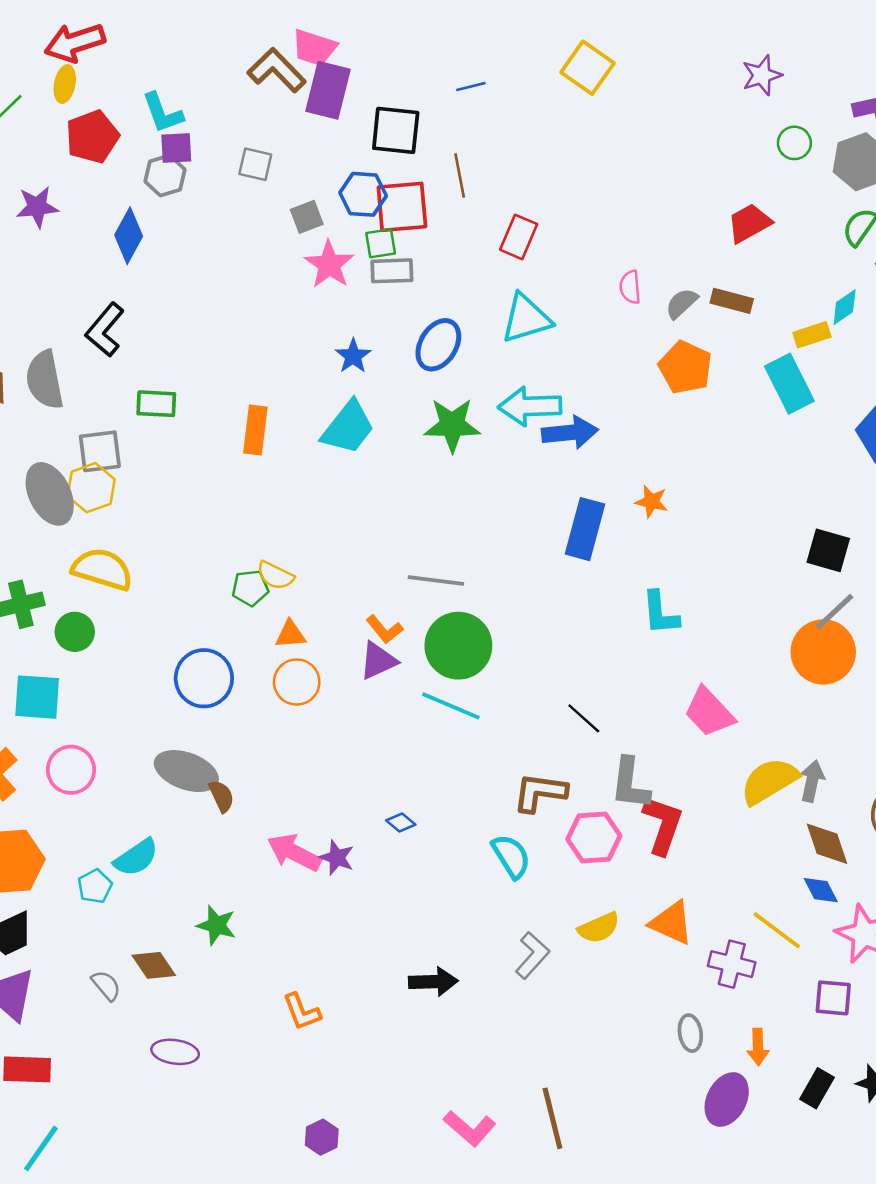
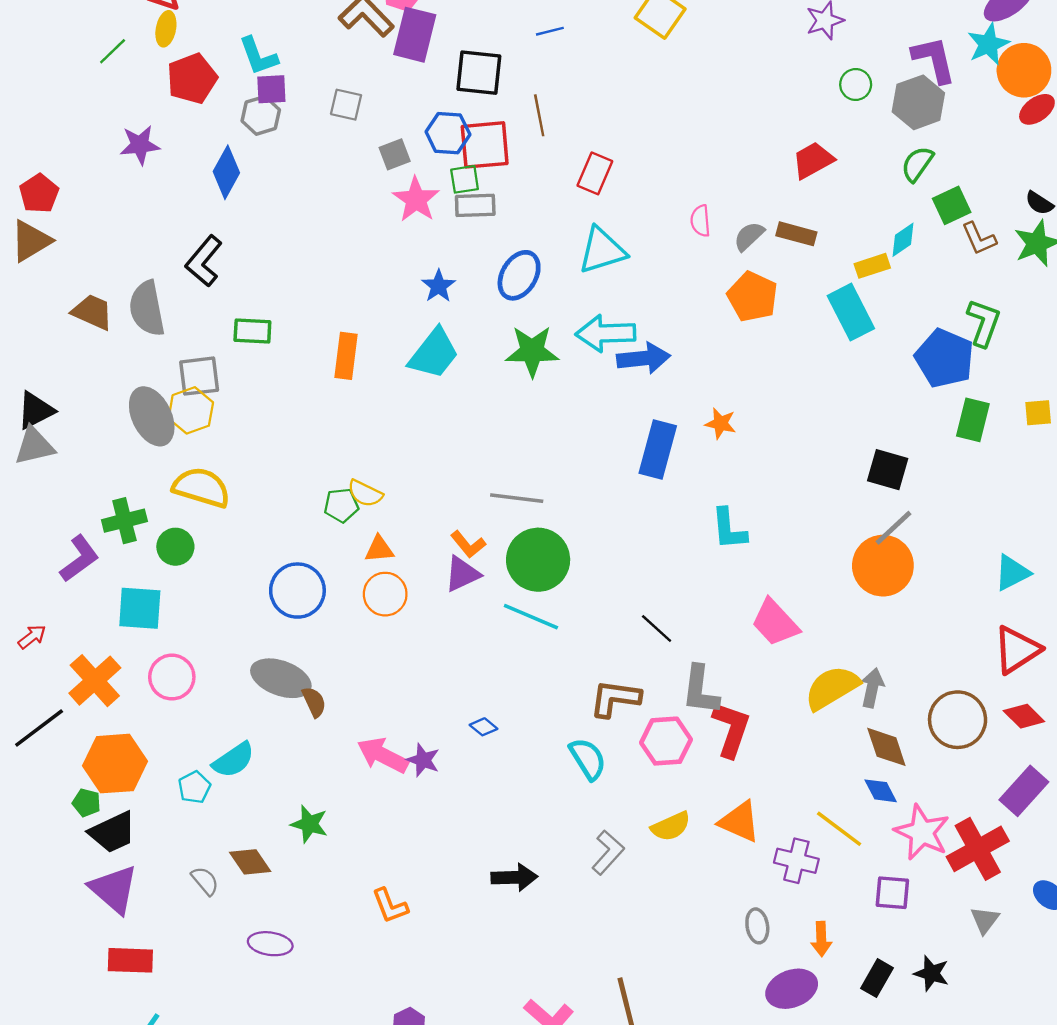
purple ellipse: (727, 1099) -> (792, 989), turned 42

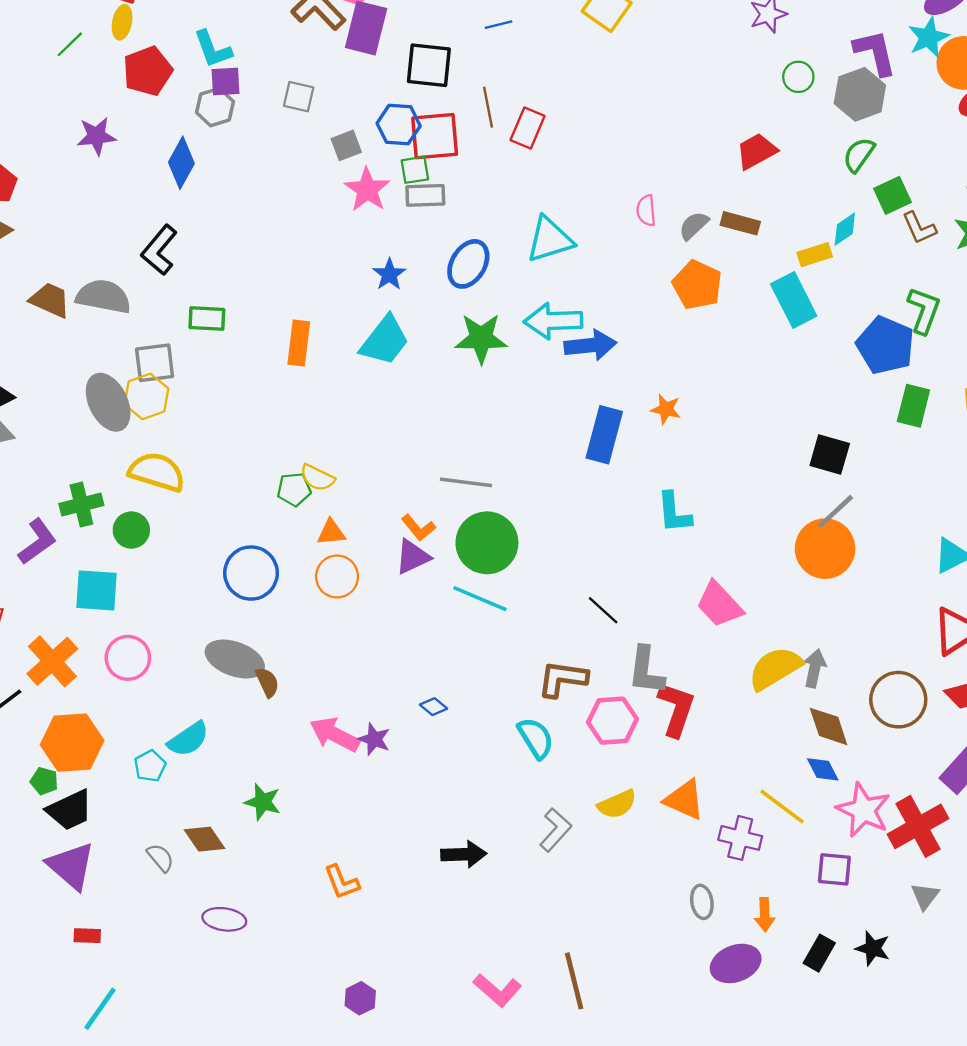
red rectangle: (595, 173) -> (528, 128), moved
gray semicircle: (147, 308) -> (103, 296), turned 112
red rectangle: (130, 960) -> (87, 936), size x0.6

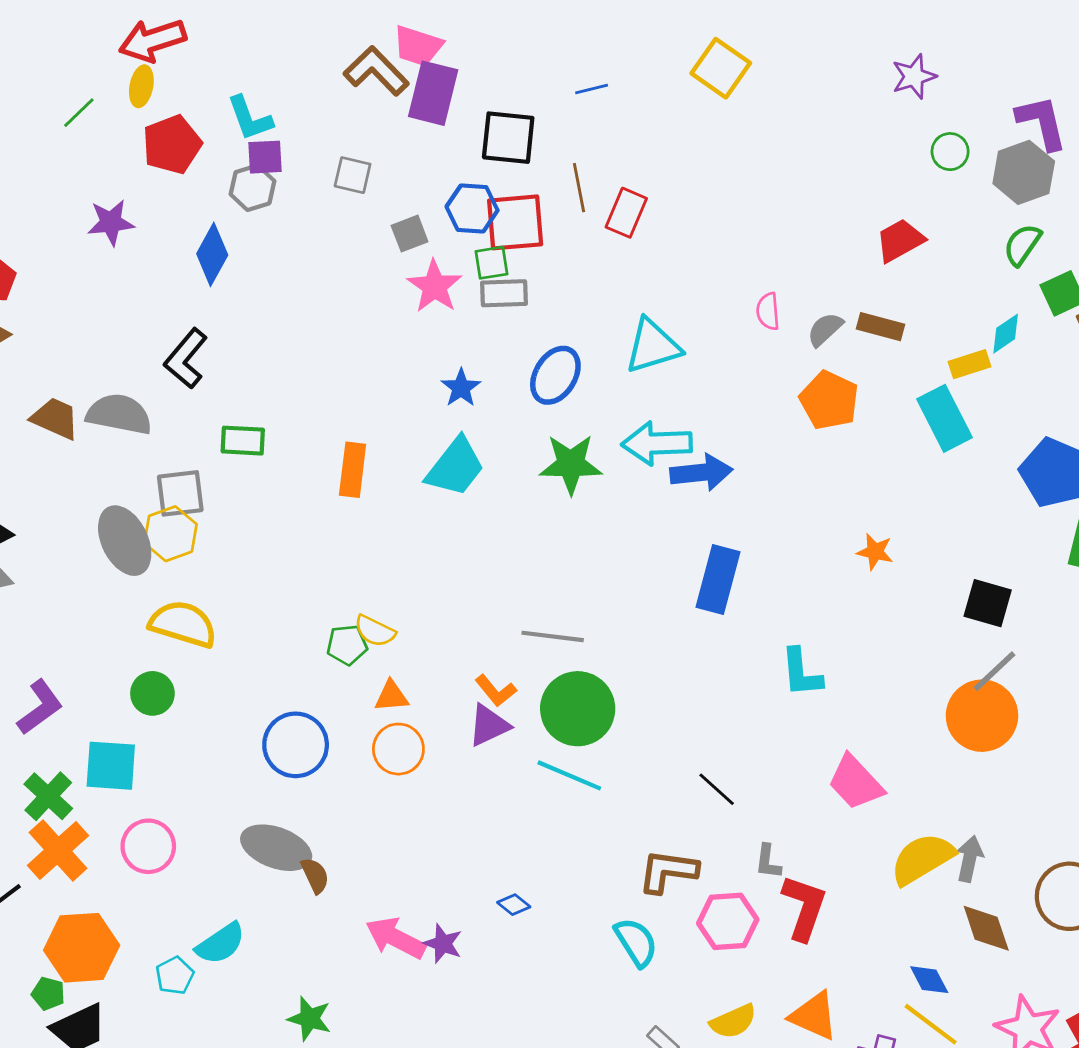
orange star: (666, 409) -> (875, 552), moved
green cross: (81, 504) -> (48, 796), moved, turned -33
gray L-shape: (646, 671) -> (768, 862), size x0.6
blue diamond: (823, 769) -> (929, 980), moved

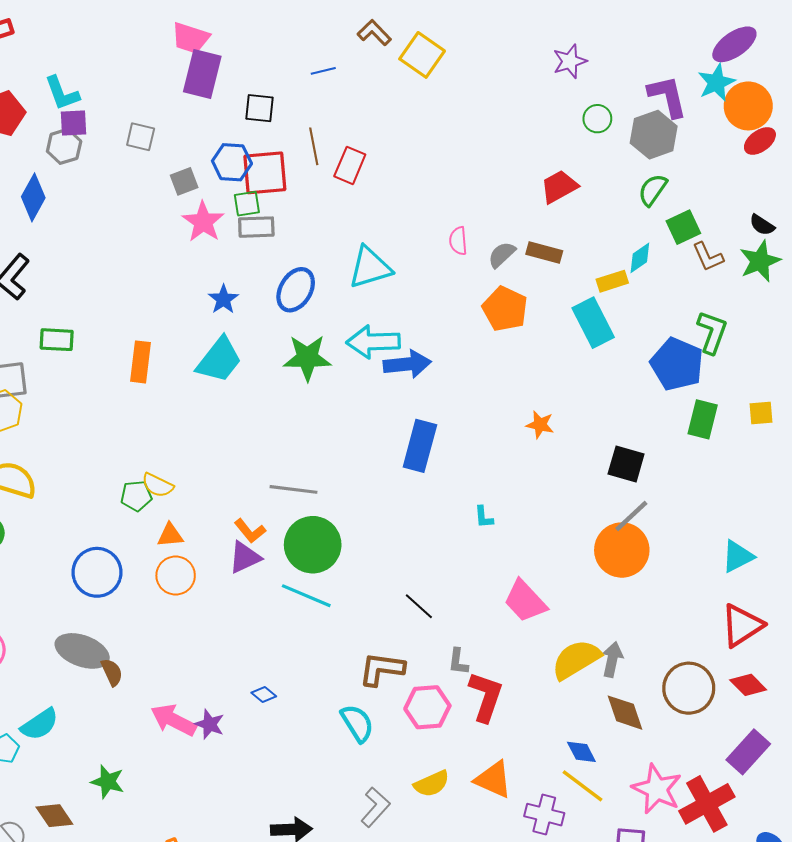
brown L-shape: (376, 71) -> (374, 33), moved, size x0.7
black square: (508, 138) -> (260, 108), size x0.7
cyan L-shape: (801, 673) -> (484, 517), size x0.6

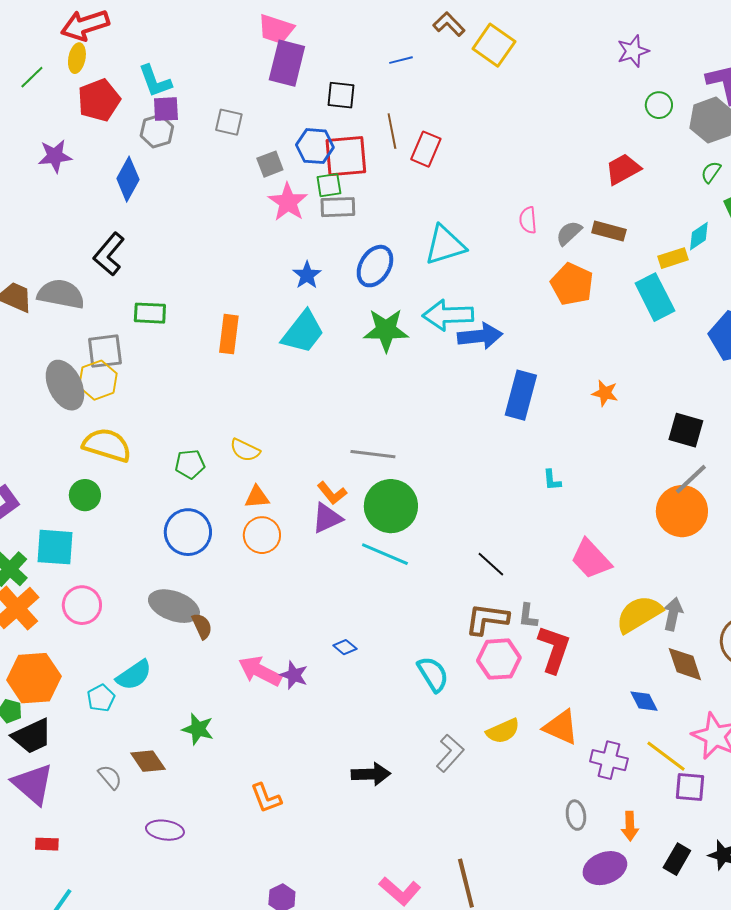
green semicircle: (653, 190) -> (711, 172), size x0.7
blue rectangle: (420, 446) -> (521, 395), moved
green pentagon: (136, 496) -> (190, 464), moved
brown L-shape: (382, 669) -> (487, 619), moved
yellow line: (583, 786) -> (666, 756), moved

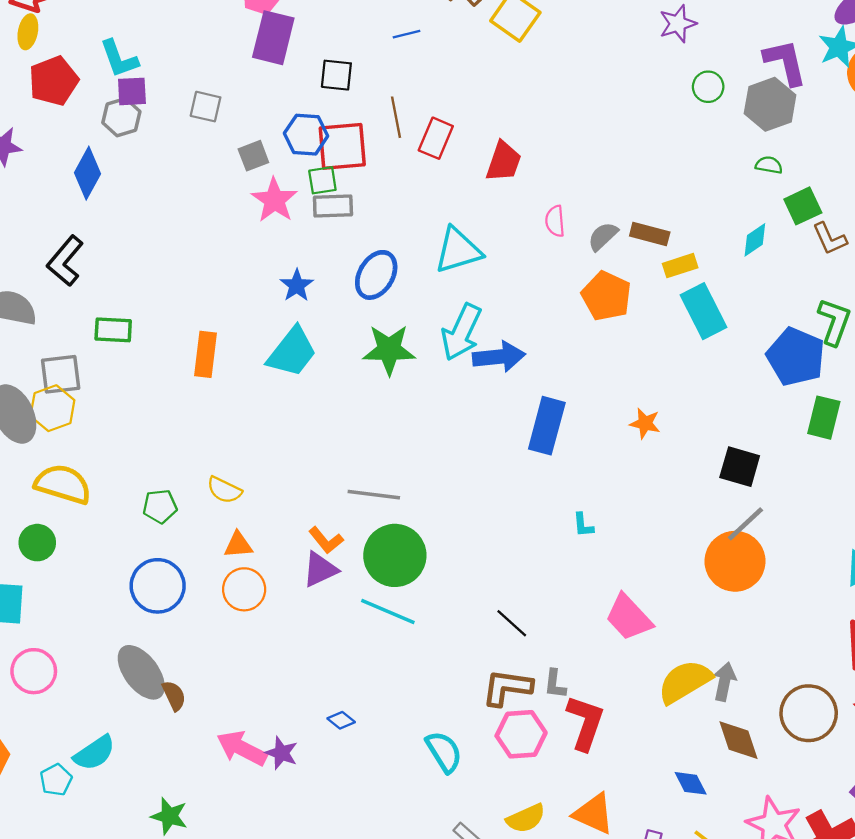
red trapezoid: (623, 169) -> (504, 162), moved, turned 138
green semicircle: (711, 172) -> (769, 165), turned 65
yellow rectangle: (673, 258) -> (680, 266), moved
cyan arrow: (448, 315) -> (462, 332), turned -63
gray ellipse: (174, 606) -> (141, 672), turned 33

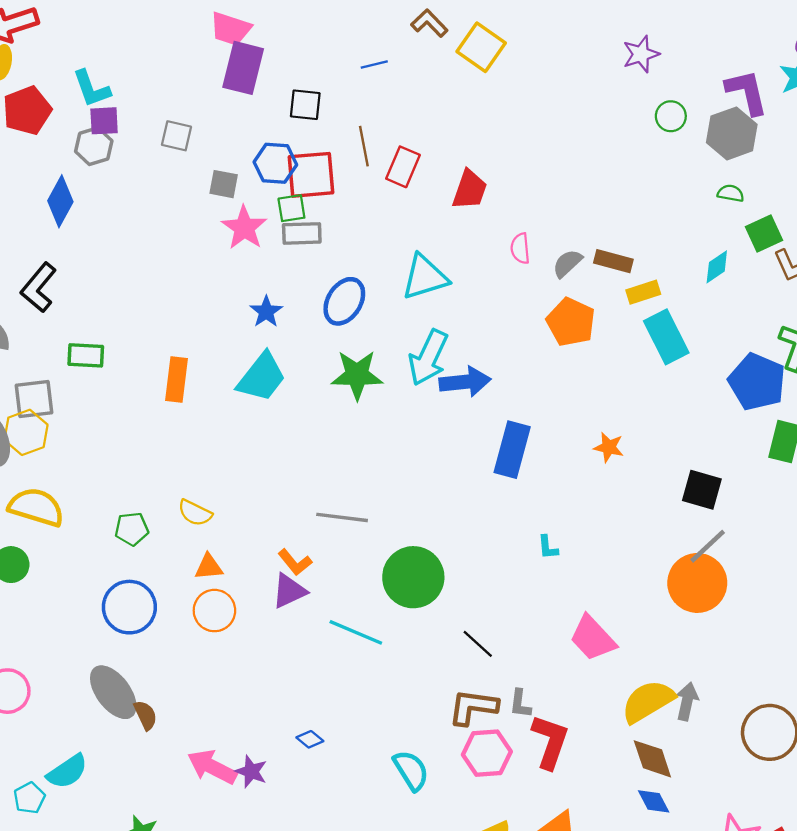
gray square: (253, 156) -> (224, 184), turned 32
green circle: (395, 555) -> (413, 577), moved
brown diamond: (739, 740) -> (652, 759), moved

